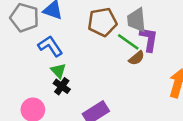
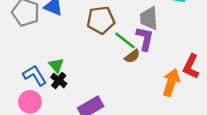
gray trapezoid: (136, 20) -> (149, 18), moved
blue L-shape: (50, 46) -> (35, 75), moved

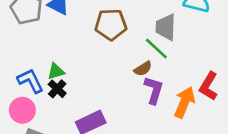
purple L-shape: (145, 39) -> (154, 90), moved
green line: (125, 40) -> (156, 49), moved
green triangle: (56, 65) -> (56, 71), turned 49

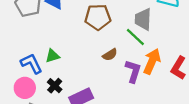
brown semicircle: (143, 69) -> (110, 55), moved
black cross: (57, 89) -> (55, 86), moved
orange arrow: (185, 102) -> (152, 61), moved

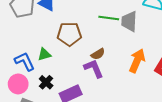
brown pentagon: (98, 17) -> (69, 34), moved
green line: (135, 37) -> (109, 18), moved, turned -36
purple L-shape: (133, 71) -> (94, 68), moved, turned -40

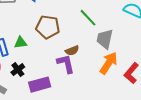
green line: (109, 18) -> (88, 18), turned 30
gray trapezoid: (129, 21) -> (105, 39), moved

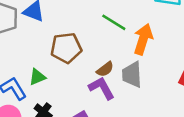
gray trapezoid: (105, 39) -> (132, 75), moved
orange arrow: (109, 63) -> (143, 39), moved

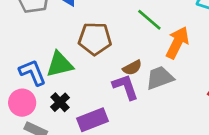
gray trapezoid: (132, 75) -> (160, 78), turned 64
green triangle: (37, 77) -> (60, 64), size x1.5

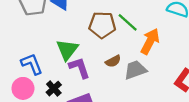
brown pentagon: (95, 39) -> (102, 25), moved
green triangle: (60, 64) -> (67, 50), moved, turned -40
purple L-shape: (125, 87) -> (79, 68), moved

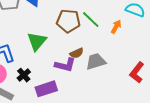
orange arrow: (150, 41) -> (116, 27), moved, size x0.6
purple L-shape: (79, 68) -> (65, 65), moved, turned 120

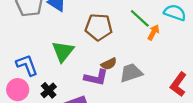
green line: (91, 20) -> (140, 18), moved

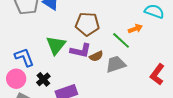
green line: (140, 18) -> (121, 40), moved
orange arrow: (153, 32) -> (135, 29), turned 40
purple L-shape: (96, 78) -> (81, 51), moved

